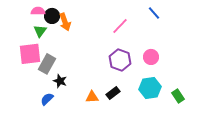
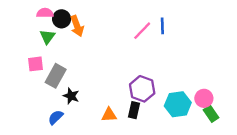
blue line: (154, 13) -> (162, 26), moved, turned 40
pink square: (30, 54) -> (35, 64), size x0.6
pink circle: (151, 57) -> (204, 98), moved
purple hexagon: (120, 60) -> (142, 89), moved
black rectangle: (113, 93) -> (134, 110), turned -40

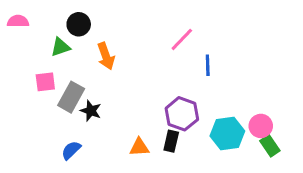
pink semicircle: (45, 13) -> (18, 21), moved
orange arrow: (77, 26) -> (106, 56), moved
blue line: (162, 26) -> (208, 65), moved
green triangle: (47, 37) -> (60, 47), turned 35
black star: (71, 96) -> (91, 111), moved

